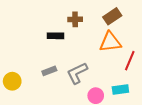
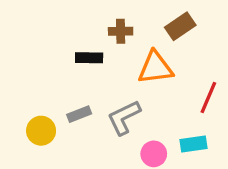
orange triangle: (110, 42) -> (155, 68), moved
yellow circle: (12, 81) -> (41, 131), moved

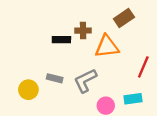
brown cross: (121, 31) -> (83, 31), moved
gray rectangle: (79, 114) -> (55, 78), turned 35

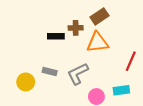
brown rectangle: (124, 18) -> (100, 16), moved

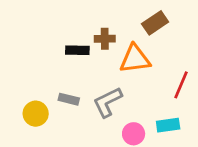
brown rectangle: (100, 16) -> (155, 23), moved

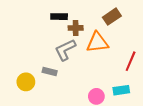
black rectangle: (77, 50) -> (59, 17), moved
gray L-shape: (108, 102) -> (65, 50), moved

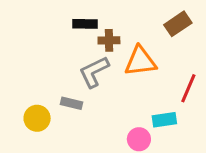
brown rectangle: (112, 17) -> (178, 24), moved
cyan rectangle: (121, 90) -> (164, 120), moved

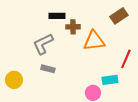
gray L-shape: (94, 72) -> (43, 44), moved
yellow circle: (37, 118) -> (14, 80), moved

